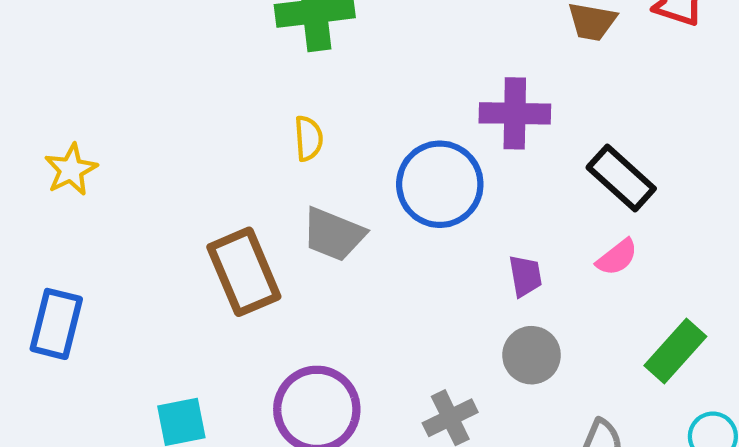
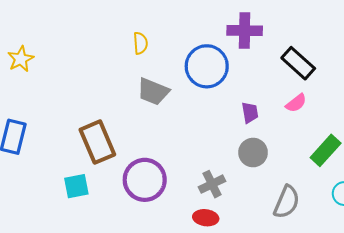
brown rectangle: (244, 272) -> (97, 142), moved

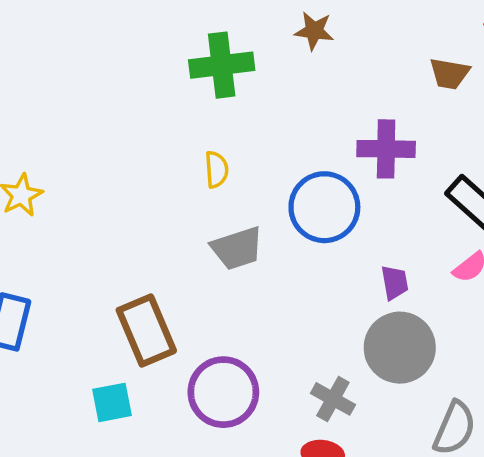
gray trapezoid: (153, 92) -> (237, 248), turned -40
gray circle: (253, 153) -> (400, 348), size x1.5
gray cross: (212, 184) -> (333, 399), turned -35

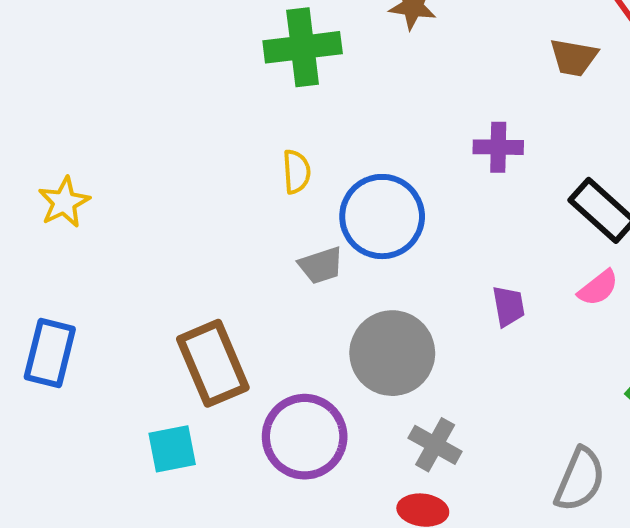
purple cross: (386, 149) -> (498, 147), size x0.7
blue circle: (324, 207) -> (382, 217), moved
gray trapezoid: (237, 248) -> (321, 265), size x0.7
gray circle: (400, 348) -> (392, 353), moved

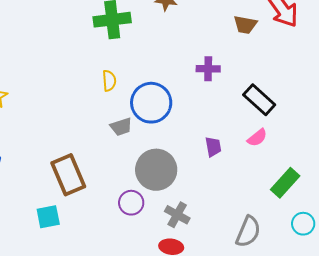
purple circle: (305, 437) -> (131, 203), moved, size x0.6

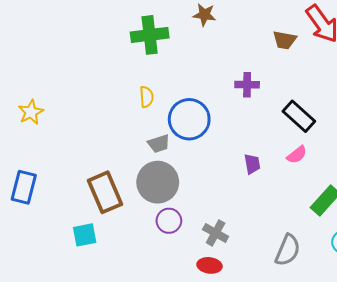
gray circle: (156, 170) -> (158, 182), moved

